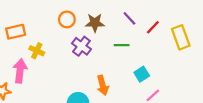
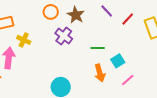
brown star: (95, 23) -> (76, 15), turned 30
green line: (122, 45) -> (98, 48), moved
orange arrow: (103, 85) -> (100, 73), moved

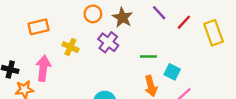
yellow cross: (24, 40) -> (70, 47), moved
cyan square: (118, 61) -> (172, 72), turned -32

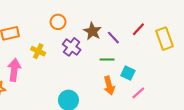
purple line: (159, 13) -> (113, 38), moved
brown star: (122, 17) -> (92, 31), moved

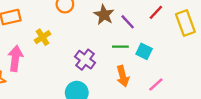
purple cross: (72, 47) -> (85, 60), moved
yellow cross: (38, 51) -> (42, 37), turned 32
cyan square: (128, 73) -> (144, 51), moved

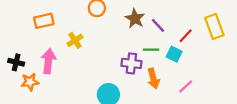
red line: (156, 12) -> (186, 36), moved
purple cross: (85, 60) -> (131, 63), moved, turned -30

